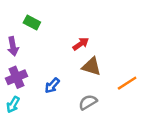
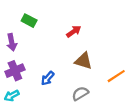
red arrow: (81, 44) -> (74, 31), moved
cyan arrow: (13, 105) -> (12, 96), turned 32

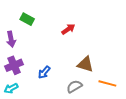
brown triangle: (83, 61) -> (85, 64), moved
orange line: (116, 76) -> (107, 83), moved, turned 48

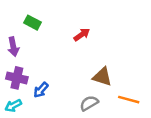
purple cross: (14, 65) -> (17, 78), turned 36
blue arrow: (44, 72) -> (41, 90), moved

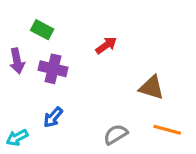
brown triangle: (102, 77) -> (152, 88), moved
purple cross: (17, 78) -> (53, 69), moved

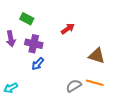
blue arrow: (53, 117) -> (38, 64), moved
orange line: (167, 130) -> (95, 83), moved

